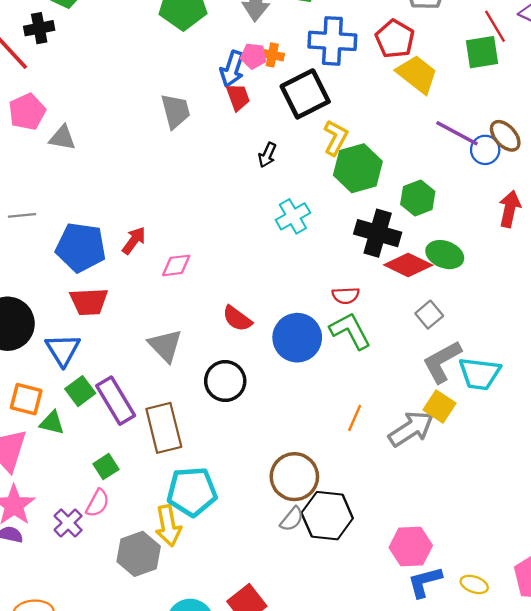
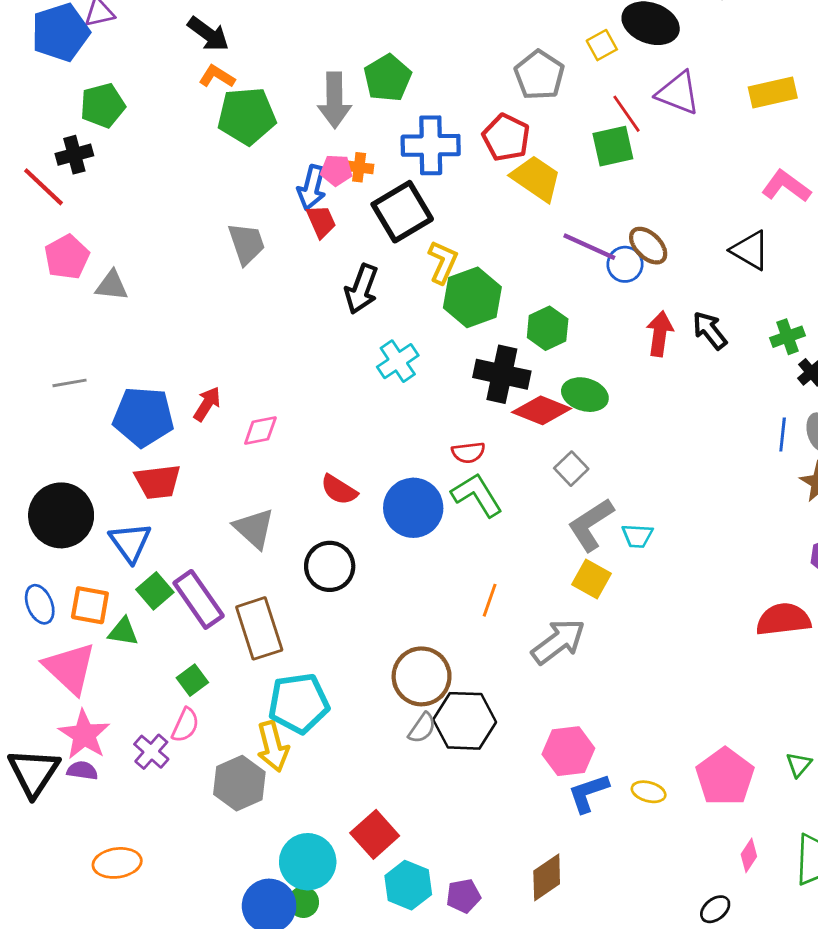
black arrow: (267, 155) -> (361, 289), size x1.6
cyan trapezoid: (480, 374) -> (637, 536), size x0.6
gray arrow: (411, 429) -> (558, 642), moved

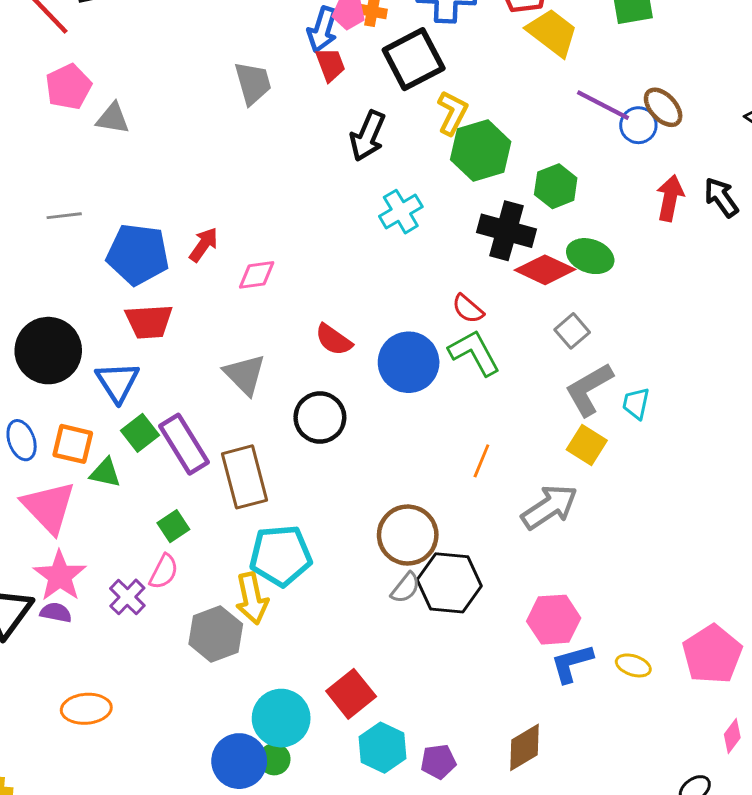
red semicircle: (468, 453) -> (468, 309), turned 44
cyan trapezoid: (637, 536) -> (636, 403), turned 96

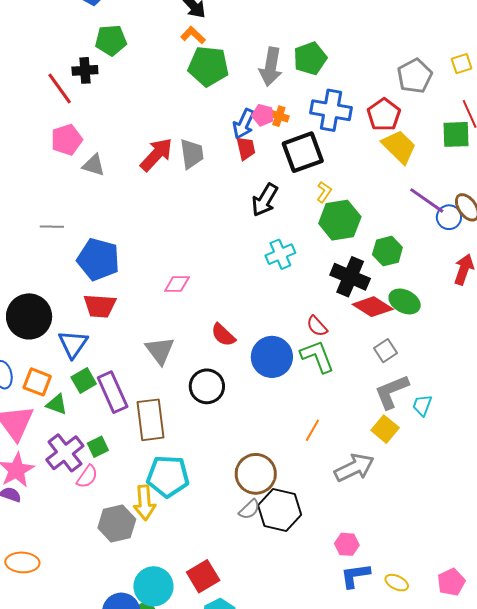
yellow L-shape: (452, 113) -> (324, 192), size x0.7
red arrow: (204, 245) -> (156, 155), moved, size x1.5
purple cross: (127, 597) -> (65, 453), moved, size x1.5
pink hexagon: (554, 620) -> (347, 544), size x0.7
pink pentagon: (712, 654) -> (451, 582), size x0.7

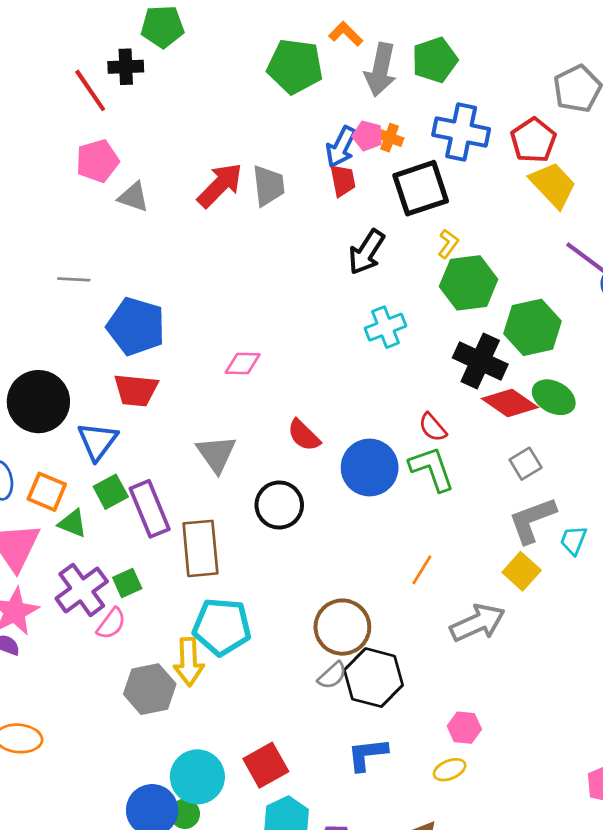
orange L-shape: (193, 35) -> (346, 34), moved
green hexagon: (387, 251) -> (533, 327), size x1.4
blue L-shape: (355, 576) -> (367, 754), moved
yellow ellipse: (397, 583) -> (450, 770), moved, turned -50

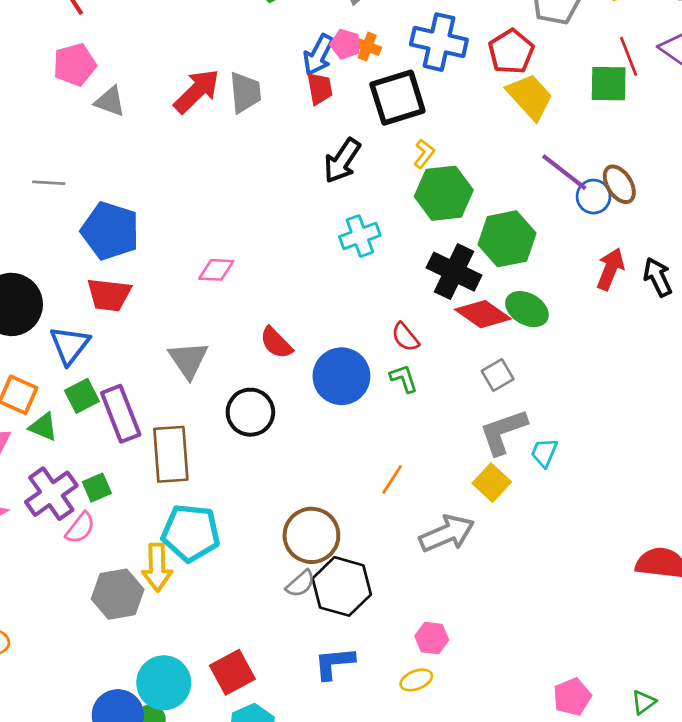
green L-shape: (432, 469) -> (404, 379), size x0.6

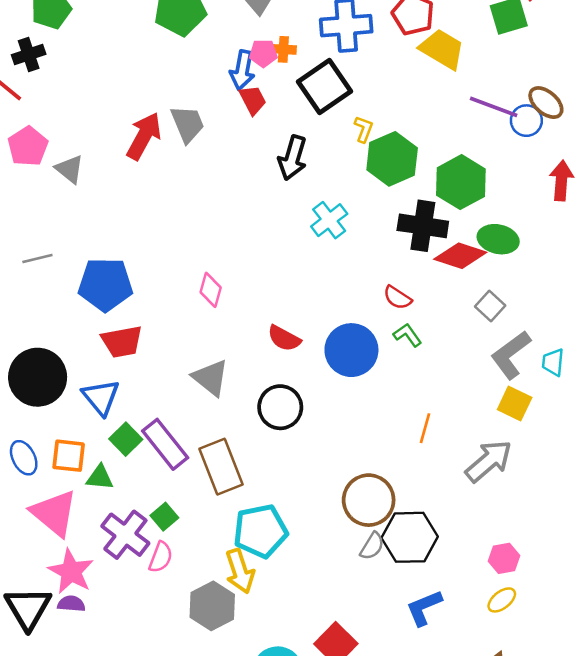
gray triangle: (110, 101) -> (70, 169), turned 36
pink diamond: (216, 270) -> (211, 290), turned -60

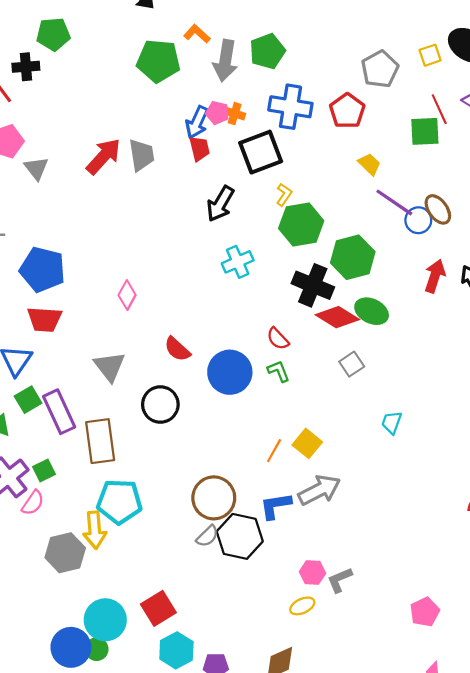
yellow trapezoid: (442, 49) -> (369, 164), moved, size x0.6
gray L-shape: (511, 355) -> (340, 580), moved, size x0.7
yellow square: (515, 403) -> (307, 443), moved
blue L-shape: (424, 608) -> (276, 506), moved

